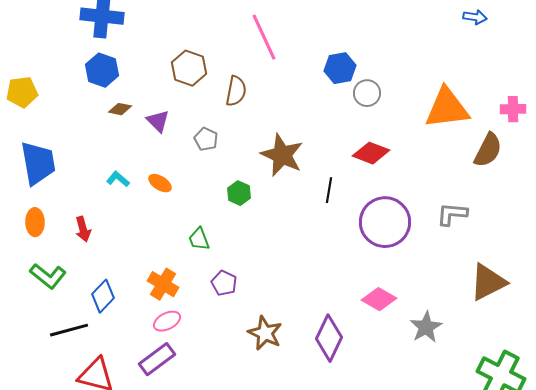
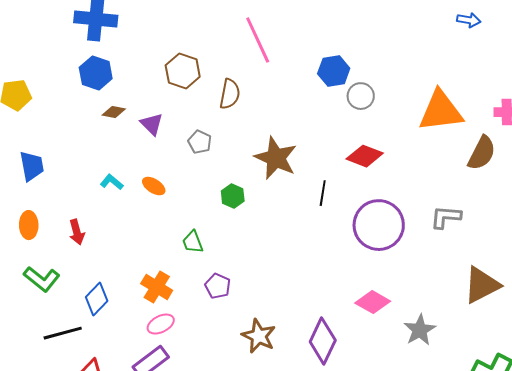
blue trapezoid: (38, 163) -> (32, 166), size x0.7

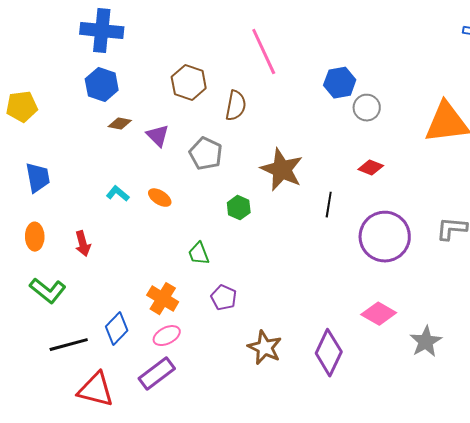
gray pentagon: (200, 142) -> (206, 154), size x1.4
red diamond: (365, 156) -> (371, 168), size x0.7
blue diamond: (97, 299) -> (117, 329), moved

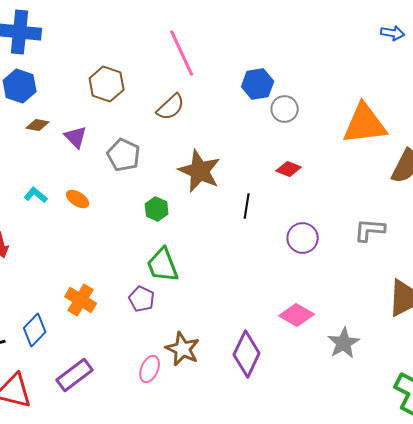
brown semicircle: (236, 106) -> (171, 107), moved, turned 36
purple circle: (385, 237) -> (303, 238), size x0.6
green trapezoid: (199, 254) -> (163, 265), moved, size x1.5
pink ellipse: (167, 336) -> (150, 369), moved, turned -40

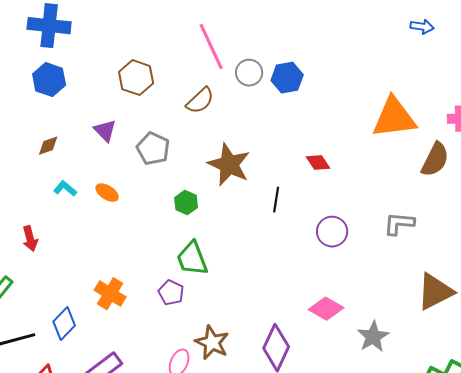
gray circle: (285, 109) -> (249, 73), moved
brown diamond: (38, 125) -> (48, 146), moved, turned -30
red diamond: (289, 169) -> (318, 163), turned 35

